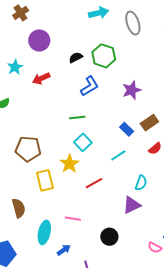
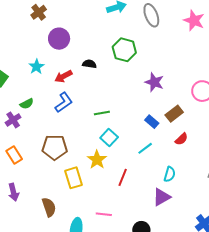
black semicircle: (76, 58) -> (89, 64), moved, turned 40
blue L-shape: (89, 86) -> (64, 102), moved
purple star: (132, 90) -> (154, 82), turned -30
red line: (94, 183) -> (123, 177), turned -36

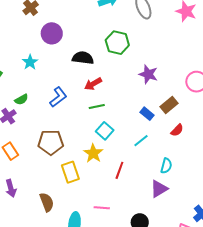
black semicircle: (89, 64) -> (83, 58), size x1.5
red arrow: (63, 76) -> (93, 84), moved

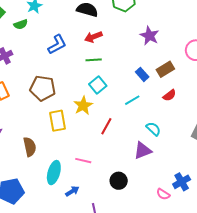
green semicircle: (21, 99) -> (21, 24), moved
cyan semicircle: (166, 166) -> (153, 129), turned -70

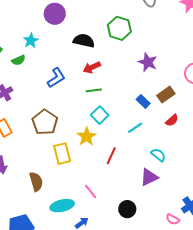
brown pentagon: (43, 88) -> (45, 122), turned 30
pink line: (83, 161) -> (91, 192), turned 42
cyan ellipse: (54, 173) -> (62, 206), turned 65

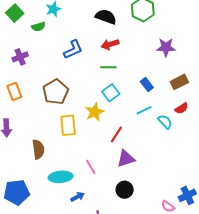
purple star: (148, 62) -> (166, 47), turned -30
blue rectangle: (143, 101) -> (147, 84), moved
cyan semicircle: (158, 155) -> (165, 122), moved
purple triangle: (149, 177) -> (126, 159), moved

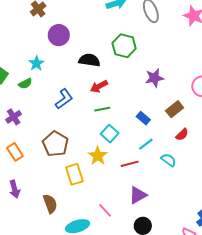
cyan semicircle: (165, 122) -> (168, 160), moved
red line: (116, 135) -> (130, 164), moved, turned 54

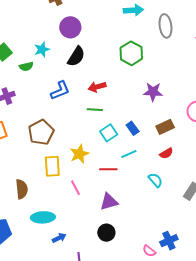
black semicircle: (89, 60) -> (76, 56), moved, turned 100
cyan square: (110, 134) -> (109, 133), moved
cyan semicircle: (168, 160) -> (155, 180), moved
pink line: (105, 210) -> (75, 188), moved

